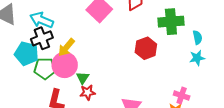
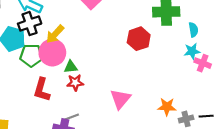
green triangle: (83, 78) -> (71, 67), turned 48
pink cross: (182, 96) -> (203, 63), moved

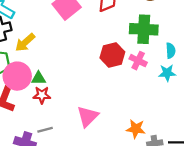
pink circle: (52, 53) -> (17, 76), moved
pink cross: (203, 63) -> (138, 61), moved
gray line: (72, 117) -> (45, 130), moved

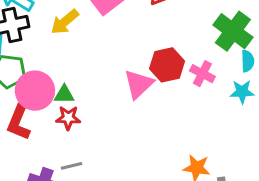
green cross: (144, 29) -> (233, 31), moved, turned 32
yellow arrow: (25, 42) -> (65, 22), moved
pink triangle: (88, 116) -> (139, 84), moved

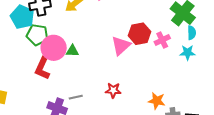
pink cross: (202, 74) -> (162, 40), turned 35
red star: (68, 118) -> (113, 90), moved

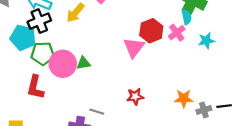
cyan semicircle: (192, 33) -> (187, 17), moved
red L-shape: (42, 68) -> (35, 87), moved
gray line: (76, 97) -> (97, 112), turned 40

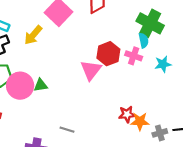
pink cross: (177, 33) -> (134, 56), turned -35
red star: (135, 96) -> (127, 114), moved
gray line: (97, 112) -> (67, 130), moved

